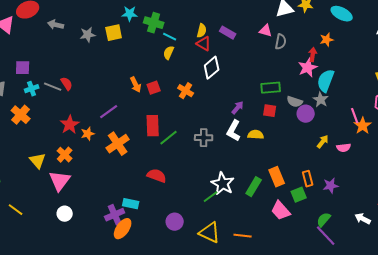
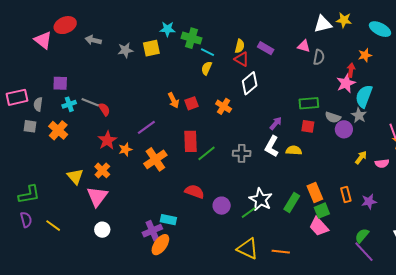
red semicircle: (67, 84) -> (104, 109), moved
green square: (299, 195) -> (322, 211), moved
purple circle: (175, 222) -> (222, 206), moved

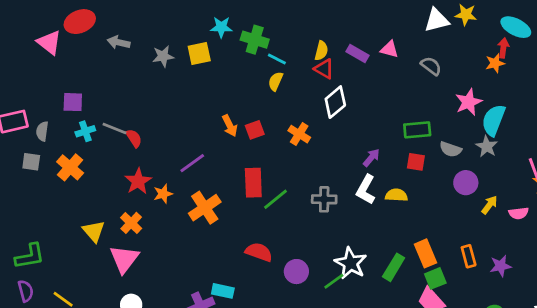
pink triangle: (304, 46) -> (389, 49), moved
gray semicircle: (319, 57) -> (431, 66), turned -63
red arrow: (351, 70) -> (503, 48), moved
purple circle: (344, 129) -> (466, 183), moved

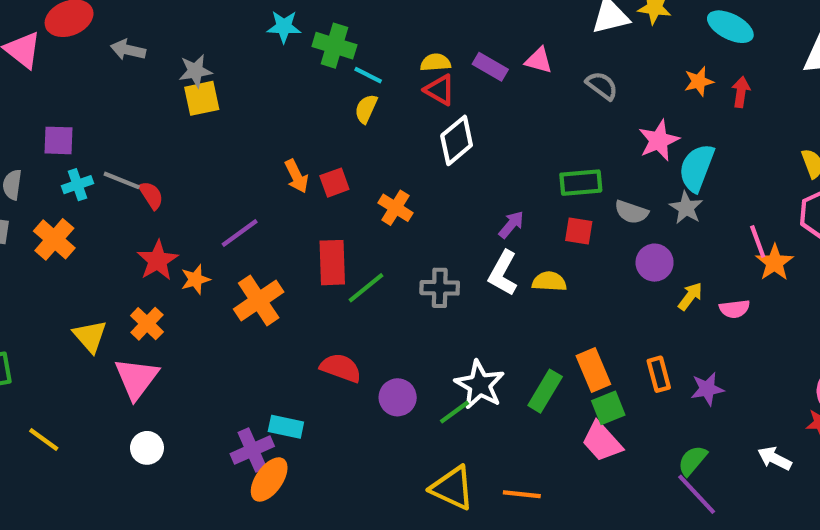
red arrow: (503, 48) -> (741, 92), moved
yellow semicircle: (321, 51) -> (436, 62), turned -108
yellow square: (199, 53) -> (202, 98), moved
orange cross: (299, 134) -> (395, 208), moved

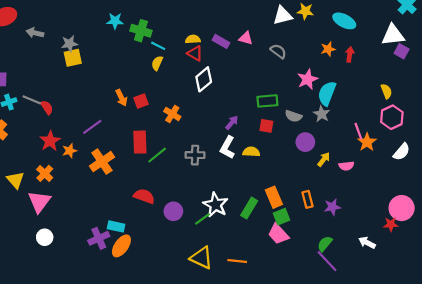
orange ellipse: (269, 479) -> (121, 246), moved

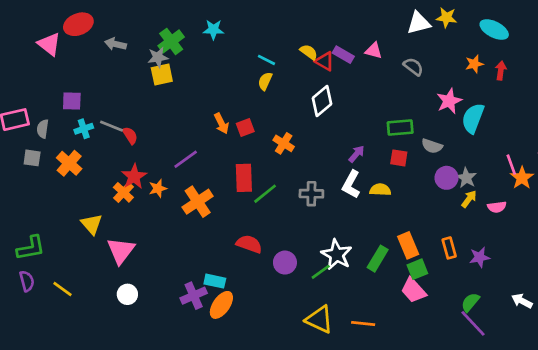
green cross: (141, 31) -> (171, 41), moved, turned 36
yellow semicircle: (193, 39) -> (309, 52), turned 40
red triangle: (195, 53) -> (325, 61), moved
gray star: (322, 114) -> (466, 178), moved
orange cross: (45, 173) -> (123, 192), moved

